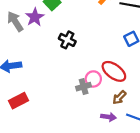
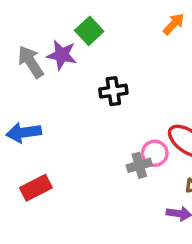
purple star: (35, 17) -> (62, 55), turned -30
black cross: (67, 40) -> (113, 91), turned -35

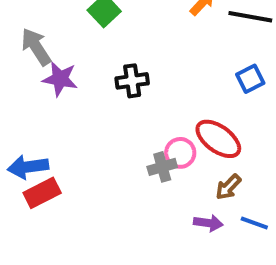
purple star: (62, 55) -> (60, 79), moved
blue arrow: (24, 133) -> (28, 167), moved

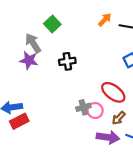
gray arrow: (36, 47) -> (33, 43), moved
pink circle: (180, 153) -> (95, 111), moved
purple arrow: (208, 223) -> (108, 137), size x1.5

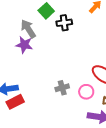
black cross: (67, 61) -> (64, 23), moved
gray cross: (83, 107) -> (62, 88), moved

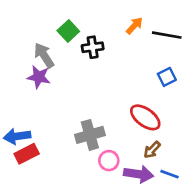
gray cross: (62, 88) -> (90, 135), size x1.5
pink circle: (86, 92) -> (109, 161), moved

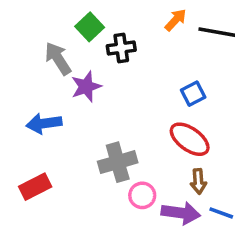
purple star: (39, 77) -> (86, 87), moved, turned -30
blue square: (167, 77) -> (193, 94), moved
blue arrow: (17, 136) -> (44, 123), moved
brown arrow: (152, 150) -> (198, 181), turned -48

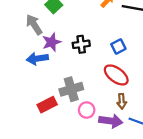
black cross: (121, 48) -> (81, 44), moved
blue arrow: (44, 123) -> (37, 59), moved
red rectangle: (35, 187) -> (47, 105), moved

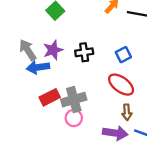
gray arrow: (34, 25) -> (28, 50), moved
red rectangle: (47, 105) -> (50, 97), moved
pink circle: (87, 110) -> (74, 118), moved

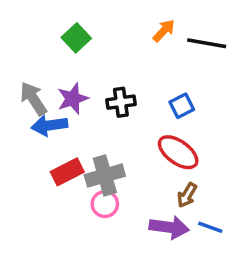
brown arrow: (127, 112) -> (187, 195), turned 35

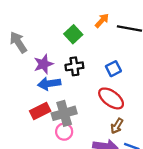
green square: (76, 38) -> (73, 34), moved
gray arrow: (33, 99) -> (18, 42), moved
blue arrow: (49, 125) -> (49, 84), moved

